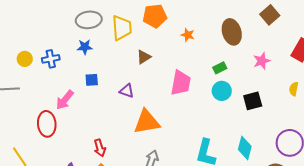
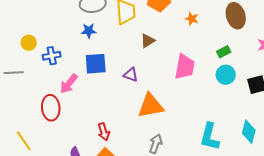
blue cross: (51, 59) -> (52, 56), moved
blue square: (92, 80) -> (96, 64), size x1.6

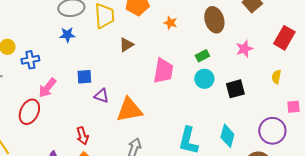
blue square: (96, 64) -> (84, 77), moved, size x0.7
purple triangle: (131, 75) -> (101, 96), moved
red ellipse: (51, 108) -> (29, 112), turned 30

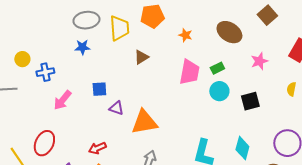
brown ellipse: (214, 20) -> (229, 32), turned -40
pink trapezoid: (163, 71) -> (189, 72), moved
red ellipse: (29, 112) -> (44, 143), moved
red arrow: (82, 136) -> (97, 148), turned 84

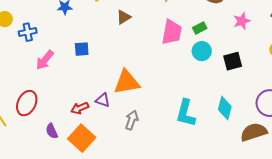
purple triangle: (116, 108) -> (103, 100), moved

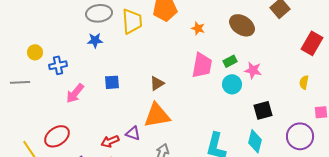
brown triangle: (124, 17) -> (157, 83), moved
pink star: (242, 21) -> (253, 70), moved, turned 30
black square: (233, 61) -> (263, 110), moved
red ellipse: (27, 103) -> (57, 136), turned 30

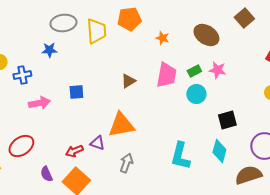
blue star: (95, 40) -> (49, 50), moved
pink star: (253, 70) -> (217, 70), moved
brown triangle: (157, 83) -> (128, 81), moved
pink arrow: (75, 93) -> (39, 103), turned -140

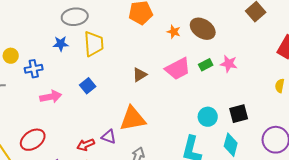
yellow trapezoid: (96, 31) -> (94, 44), moved
brown ellipse: (206, 35) -> (203, 29), moved
pink trapezoid: (166, 75) -> (178, 69), turned 52
blue square: (76, 92) -> (88, 86), turned -35
cyan circle: (196, 94) -> (208, 117), moved

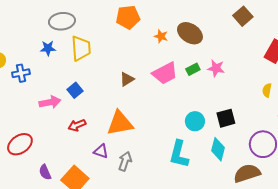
pink arrow: (51, 97) -> (50, 102), moved
purple triangle: (109, 137) -> (101, 151), moved
red arrow: (86, 145) -> (77, 125), moved

